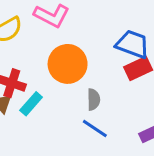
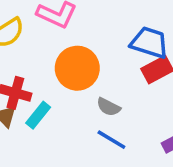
gray semicircle: (94, 99) -> (108, 107), turned 120

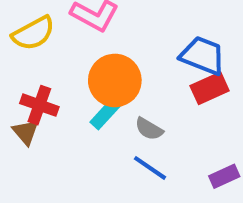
cyan rectangle: (38, 115) -> (105, 114), moved

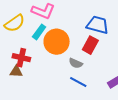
red rectangle: (210, 88) -> (90, 45), moved, turned -30
cyan rectangle: (105, 114) -> (39, 32), moved
brown triangle: (26, 132) -> (16, 71), turned -40

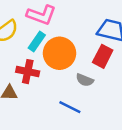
red cross: (21, 58) -> (28, 72), moved
blue line: (78, 82) -> (70, 107), moved

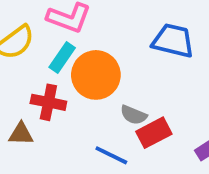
red rectangle: (103, 56) -> (154, 133), moved, turned 35

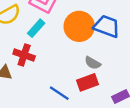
orange circle: (96, 75) -> (79, 26), moved
gray semicircle: (134, 115) -> (93, 63), moved

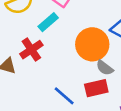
orange circle: (79, 26) -> (92, 44), moved
red cross: (24, 55) -> (31, 50), turned 30

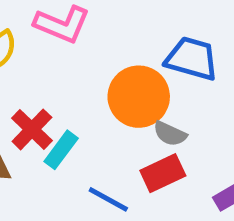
cyan rectangle: (48, 22) -> (61, 150), moved

